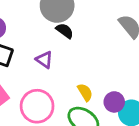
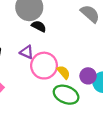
pink circle: (37, 106) -> (44, 66), moved

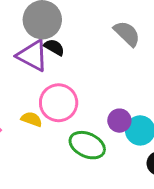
purple triangle: (27, 52) -> (32, 56), moved, size x1.6
yellow semicircle: (64, 72) -> (32, 119), moved, turned -32

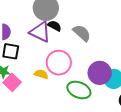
gray semicircle: (127, 34) -> (82, 33), moved
purple circle: (119, 121) -> (100, 73), size x1.5

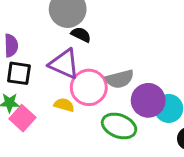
purple triangle: (40, 32) -> (64, 64), moved
gray semicircle: (82, 33) -> (120, 79), moved, turned 126

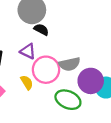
purple triangle: (64, 64) -> (28, 51), size x0.7
yellow semicircle: (64, 105) -> (27, 82), turned 40

